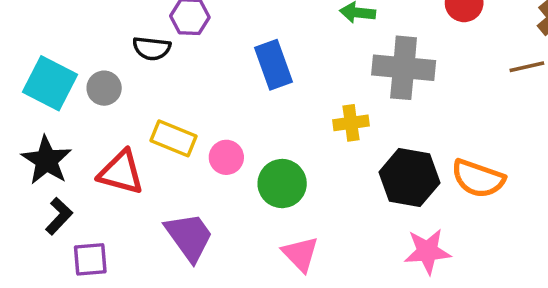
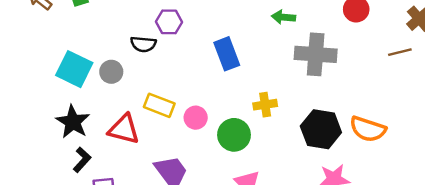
yellow cross: (351, 123) -> (265, 105), moved

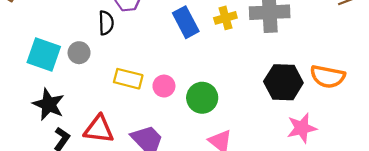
black semicircle: (143, 44) -> (106, 23), turned -90
yellow cross: (265, 105) -> (225, 18), moved
red triangle: (124, 129) -> (99, 129), moved

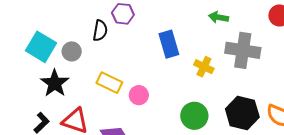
yellow cross: (225, 18) -> (204, 67), moved, turned 30
green circle: (202, 98) -> (194, 116), moved
black star: (49, 104) -> (55, 83), moved

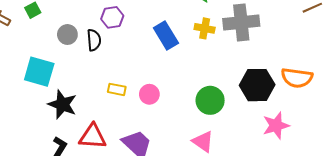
gray circle: (72, 51) -> (67, 35), moved
yellow cross: (204, 67) -> (205, 28), moved
yellow rectangle: (109, 83) -> (117, 89), size x0.7

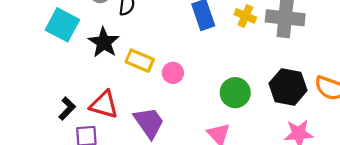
yellow rectangle: (117, 89) -> (140, 61), size x1.4
black star: (62, 104) -> (104, 42), moved

